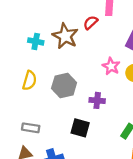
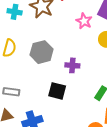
pink star: (111, 66) -> (84, 21), moved

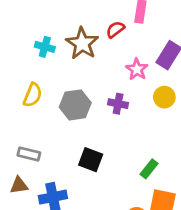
purple cross: (72, 65) -> (118, 104), moved

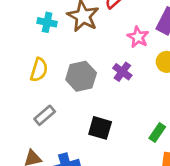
purple cross: (118, 104) -> (122, 72), turned 30
gray rectangle: (29, 154) -> (45, 115), moved, turned -50

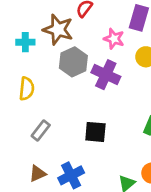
purple cross: (122, 72) -> (106, 75), size x1.5
gray hexagon: (81, 76) -> (73, 62), moved

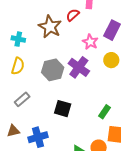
cyan cross: (25, 42) -> (18, 39), moved
gray hexagon: (73, 62) -> (53, 70), moved

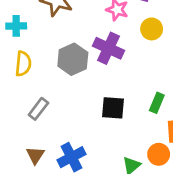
black square: (63, 109) -> (113, 108), moved
brown triangle: (13, 131) -> (35, 155), turned -32

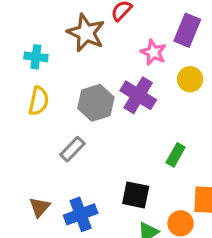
green rectangle: (157, 103) -> (176, 155), moved
black square: (113, 108) -> (136, 195), moved
gray rectangle: (38, 109) -> (72, 149), moved

